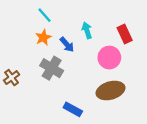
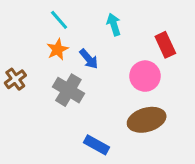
cyan arrow: (87, 30) -> (114, 24), moved
brown cross: (12, 78) -> (15, 79), moved

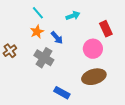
cyan arrow: (114, 24) -> (73, 16), turned 88

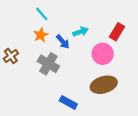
cyan arrow: (73, 16) -> (80, 32), moved
red rectangle: (106, 29) -> (117, 32), turned 56

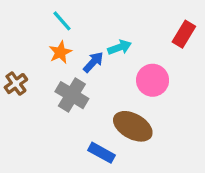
red rectangle: (117, 32) -> (184, 34), moved
blue arrow: (63, 42) -> (93, 62), turned -96
brown ellipse: (104, 85) -> (133, 126), moved, turned 45

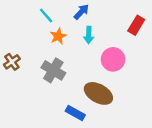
cyan arrow: (120, 47) -> (89, 35), turned 112
orange star: (60, 52) -> (58, 36), moved
blue arrow: (93, 62) -> (81, 12), moved

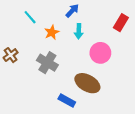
cyan line: (46, 16) -> (30, 17), moved

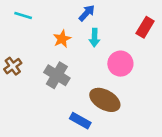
cyan line: (30, 17) -> (23, 16), moved, turned -32

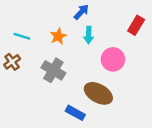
cyan line: (23, 16) -> (22, 36), moved

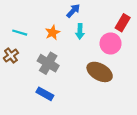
pink circle: (113, 59) -> (111, 43), moved
brown ellipse: (98, 93) -> (100, 72), moved
blue rectangle: (75, 113) -> (45, 94), moved

